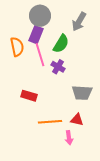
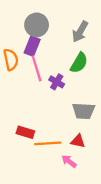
green semicircle: (61, 44) -> (79, 63), moved
red rectangle: (29, 96) -> (25, 132), moved
pink arrow: (69, 138) -> (69, 161), turned 136

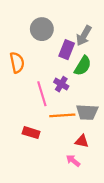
purple rectangle: (32, 46) -> (67, 50), moved
pink line: (37, 68) -> (42, 94), moved
orange line: (48, 143) -> (62, 115), moved

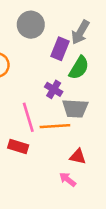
pink line: (42, 94) -> (28, 117), moved
gray trapezoid: (87, 112) -> (75, 108), moved

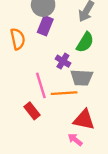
purple rectangle: (60, 49) -> (45, 26), moved
red rectangle: (18, 146) -> (32, 111), turned 35
red triangle: (78, 157) -> (84, 120), size x1.5

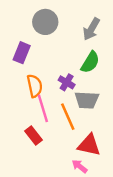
purple rectangle: (45, 26) -> (22, 53), moved
orange semicircle: (18, 39) -> (35, 86), moved
orange line: (64, 93) -> (68, 117), turned 70

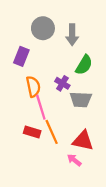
gray arrow: (91, 29) -> (72, 35), moved, turned -30
orange line: (68, 117) -> (52, 132), moved
red rectangle: (33, 136) -> (32, 132), turned -35

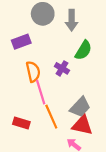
purple rectangle: (21, 56) -> (21, 42), turned 48
gray trapezoid: (81, 100) -> (80, 107), moved, turned -50
red rectangle: (32, 132) -> (21, 123), moved

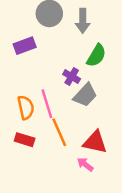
orange semicircle: (33, 72) -> (26, 107), moved
gray trapezoid: (80, 107) -> (85, 95), moved

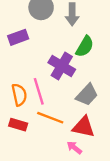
purple cross: (72, 77) -> (62, 66), size x1.6
gray trapezoid: (85, 95) -> (87, 95), moved
orange line: (59, 132) -> (50, 118), turned -45

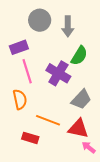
pink line: (39, 91) -> (27, 71), moved
red rectangle: (18, 125) -> (30, 138), moved
pink arrow: (74, 148) -> (89, 147), moved

